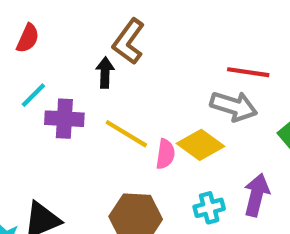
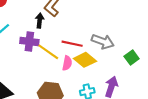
red line: (248, 72) -> (72, 44), moved
purple cross: (64, 119) -> (29, 41), moved

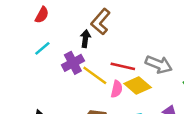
purple cross: (29, 41) -> (73, 63), turned -36

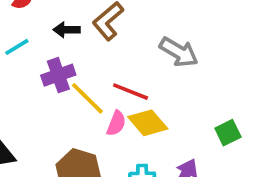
black arrow: (85, 39) -> (67, 30), moved, turned -105
gray arrow: (159, 64) -> (179, 52), moved

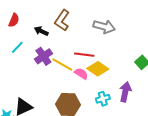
black arrow: (67, 30) -> (41, 31), turned 40
pink semicircle: (116, 123) -> (81, 74), turned -64

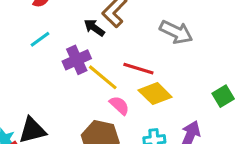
black arrow: (41, 31) -> (94, 28), moved
pink semicircle: (81, 74) -> (119, 105), moved

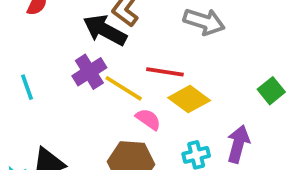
black arrow: (94, 28) -> (105, 30), size x1.6
cyan line: (40, 39) -> (27, 87), moved, turned -65

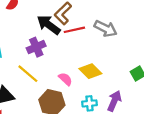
red line: (165, 72) -> (74, 30), moved, turned -30
yellow line: (124, 88) -> (28, 74), moved

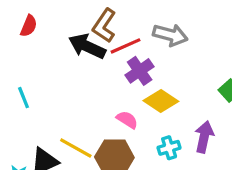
purple cross: (36, 47) -> (140, 71), moved
yellow line: (28, 74) -> (76, 148), moved

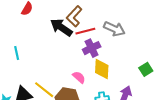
yellow diamond: (161, 101) -> (102, 69), turned 50

